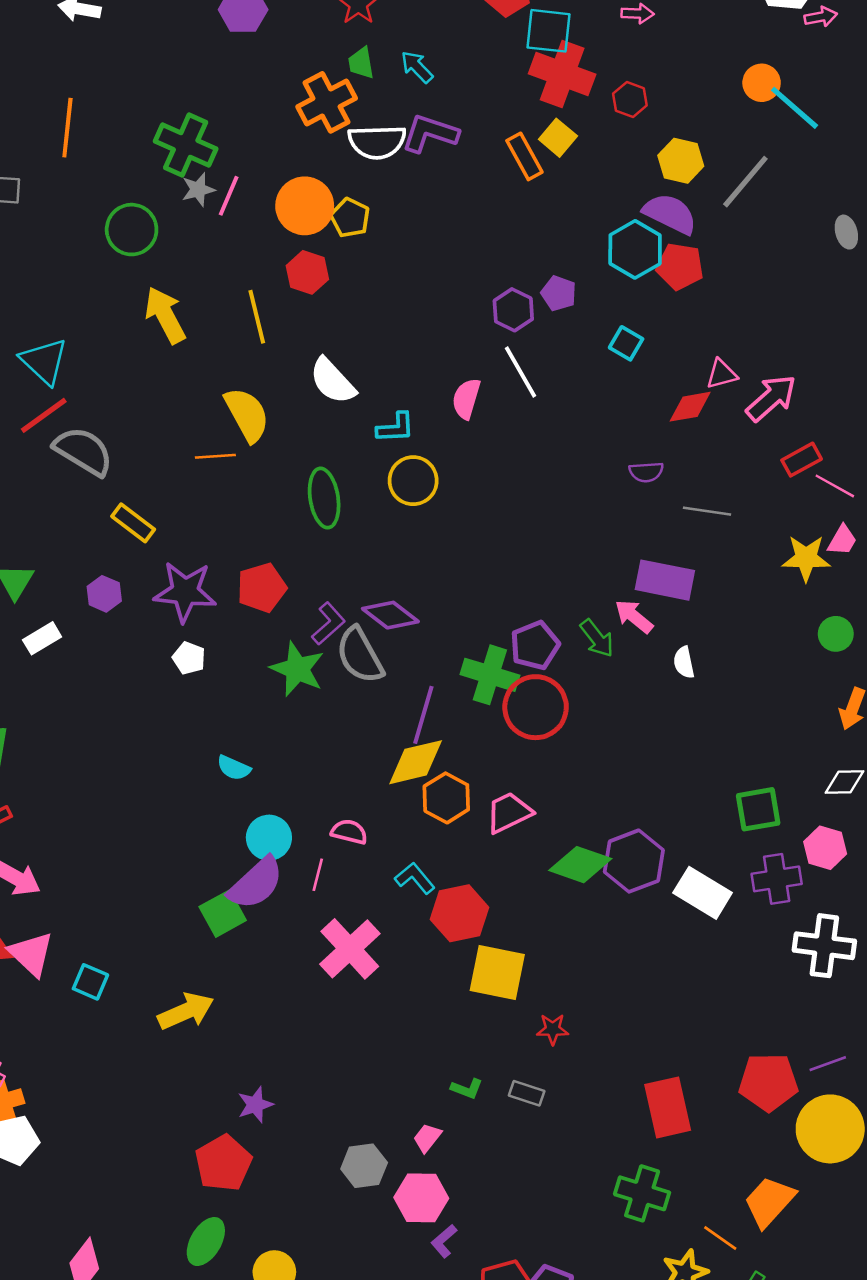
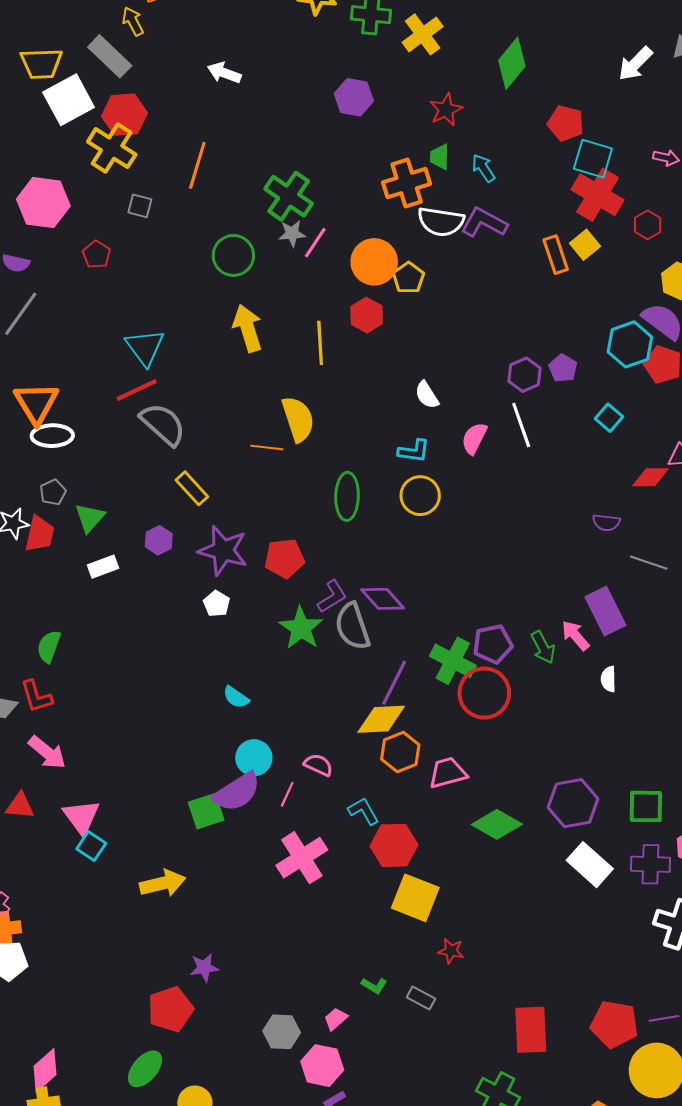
white semicircle: (333, 381) -> (427, 395), moved, size x0.7
purple rectangle: (665, 580) -> (605, 611), turned 42
purple hexagon: (634, 861) -> (573, 803), moved
pink triangle: (31, 954) -> (81, 817), moved

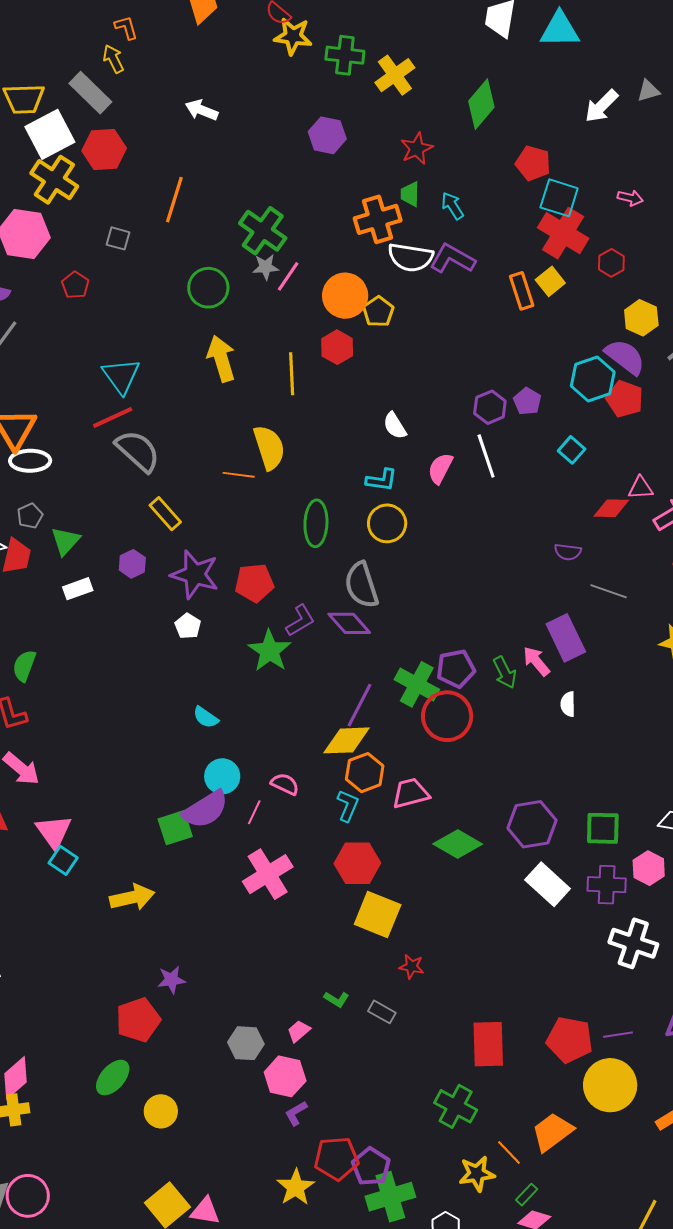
yellow cross: (112, 148) -> (54, 180), moved
gray semicircle: (352, 626) -> (361, 585), moved
cyan L-shape: (364, 811) -> (348, 806), moved, turned 52

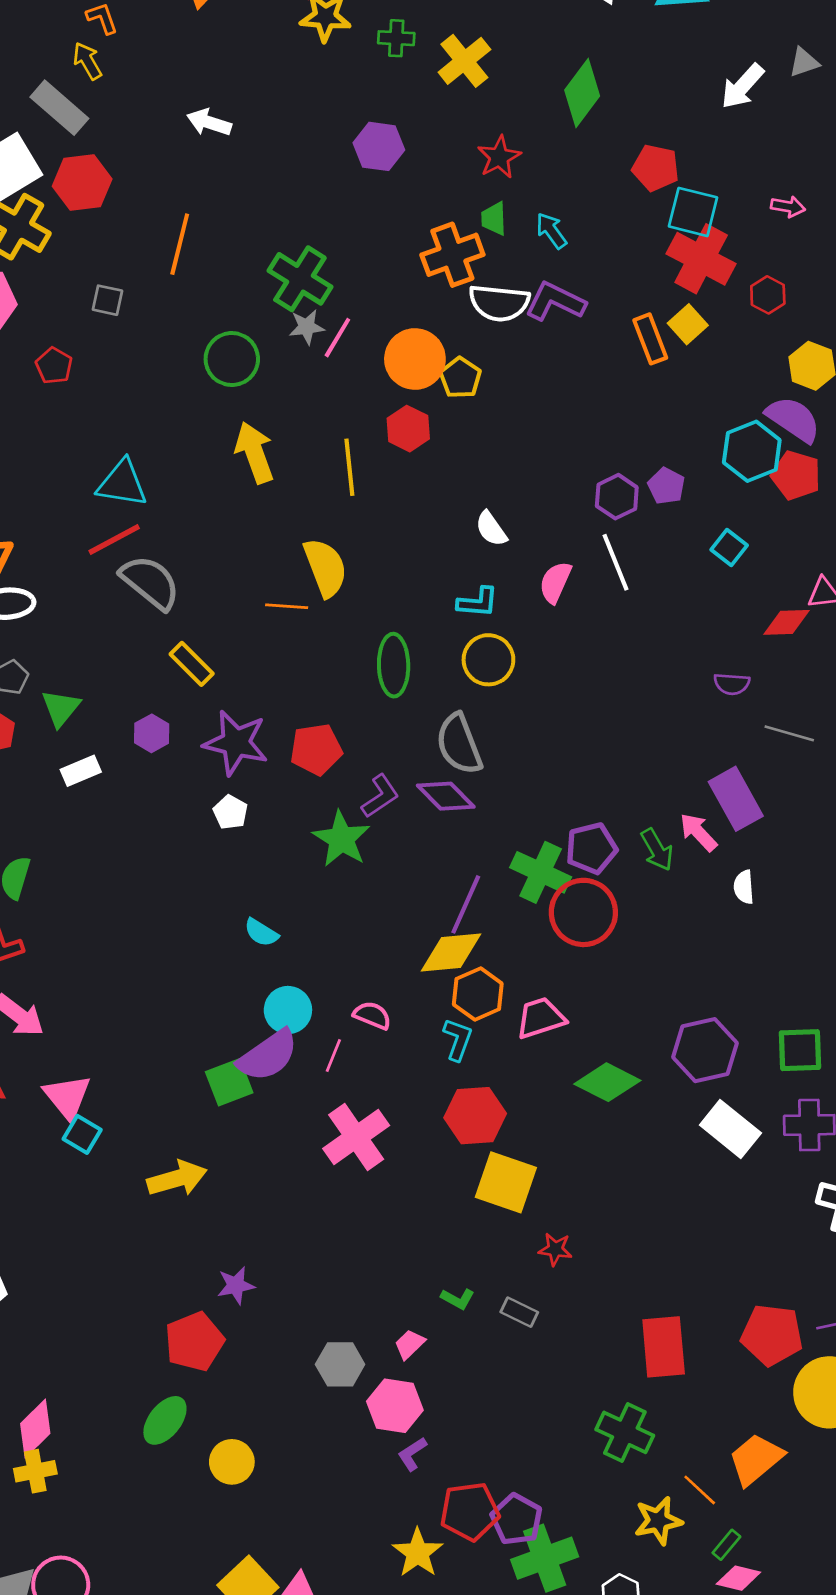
green cross: (345, 55) -> (396, 38), size x0.7
cyan triangle: (121, 376) -> (122, 483), turned -42

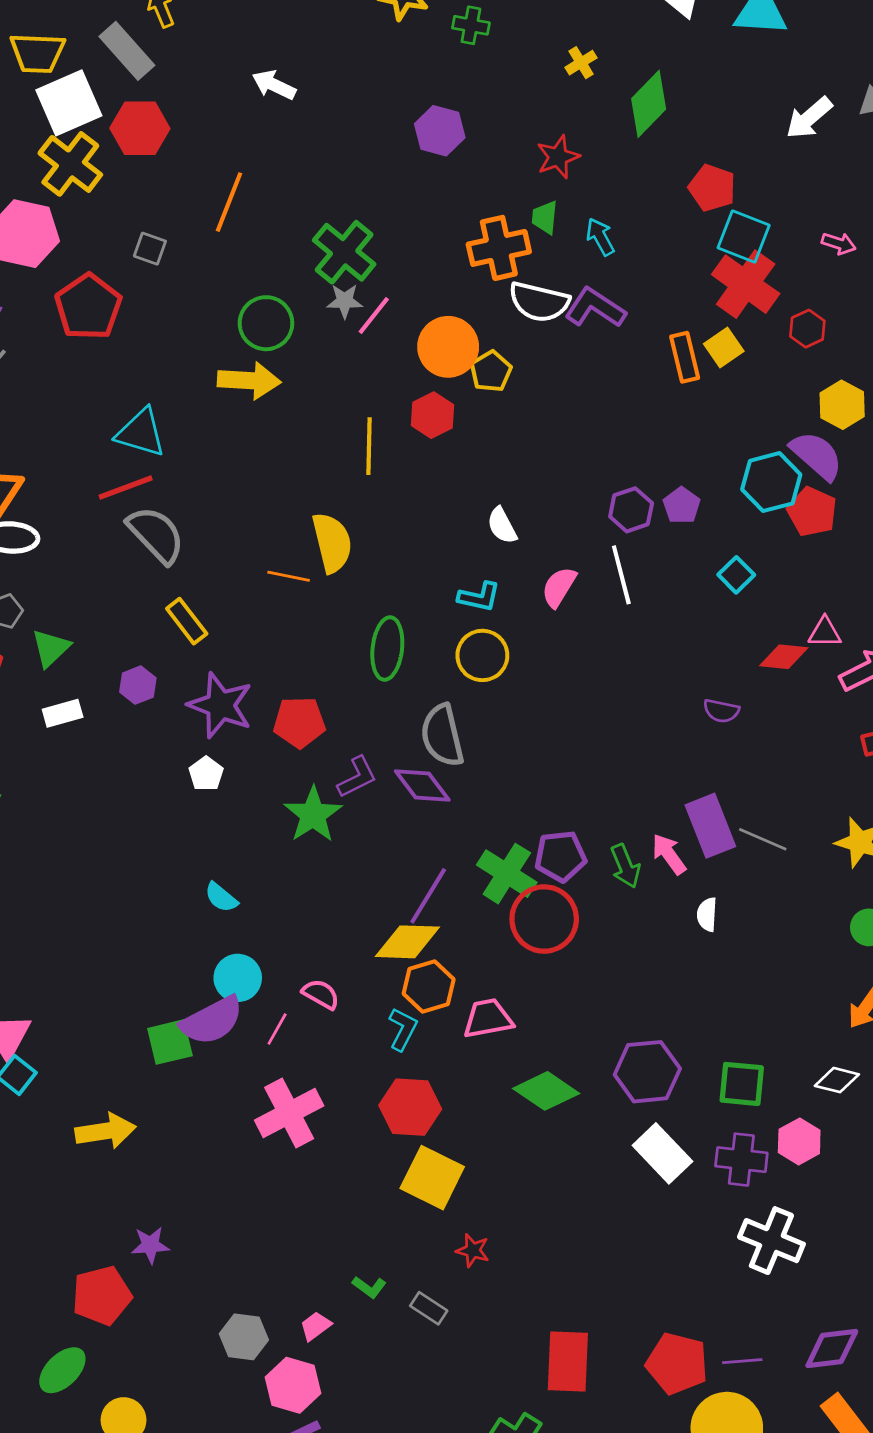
yellow cross: (464, 61) -> (581, 63), moved, size x0.6
red pentagon: (54, 366) -> (88, 307), size x1.8
yellow arrow: (255, 453) -> (249, 380), moved, turned 106
gray line: (789, 733) -> (763, 839), moved

